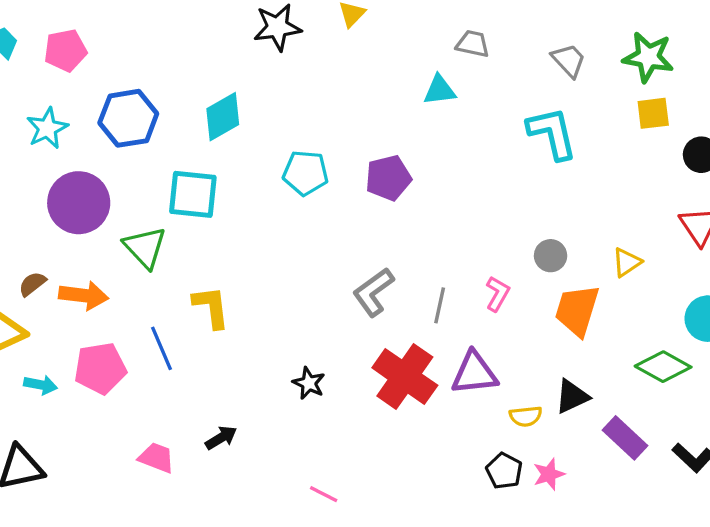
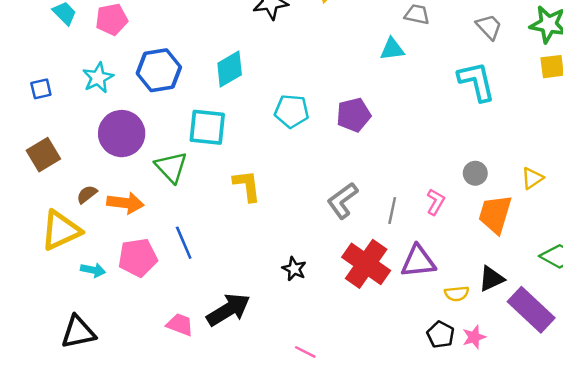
yellow L-shape: (211, 307) -> (247, 186), moved
black arrow: (221, 438) -> (228, 310), size x1.8
purple rectangle: (625, 438) -> (531, 310), size x1.4

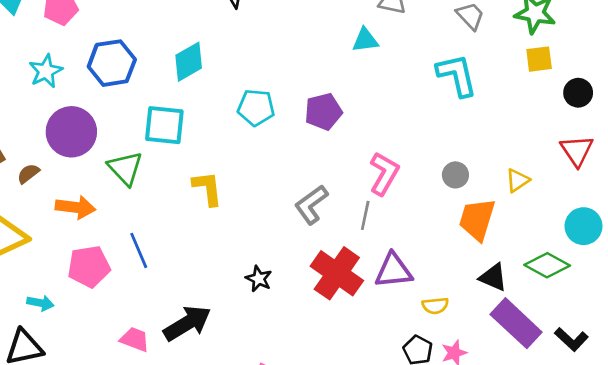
brown semicircle: (87, 194) -> (28, 174), moved
pink L-shape: (436, 202) -> (384, 174), moved, size x1.5
cyan arrow: (93, 270) -> (40, 303), moved
black triangle: (491, 279) -> (493, 277), moved, turned 48

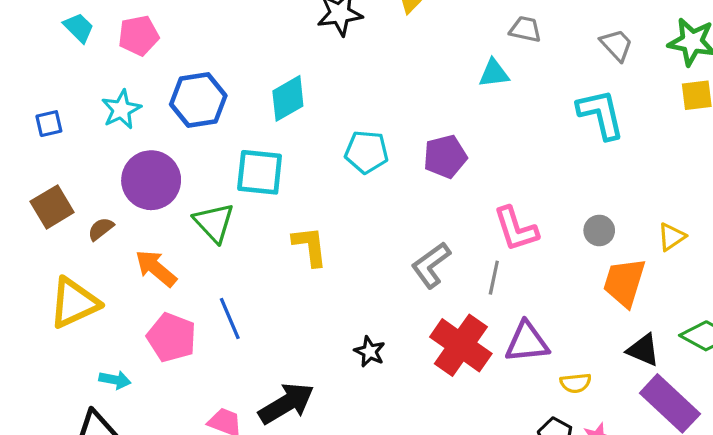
pink L-shape: (384, 174) -> (516, 229), turned 132
orange arrow: (75, 207) -> (156, 268), turned -147
pink pentagon: (89, 267) -> (172, 337), turned 30

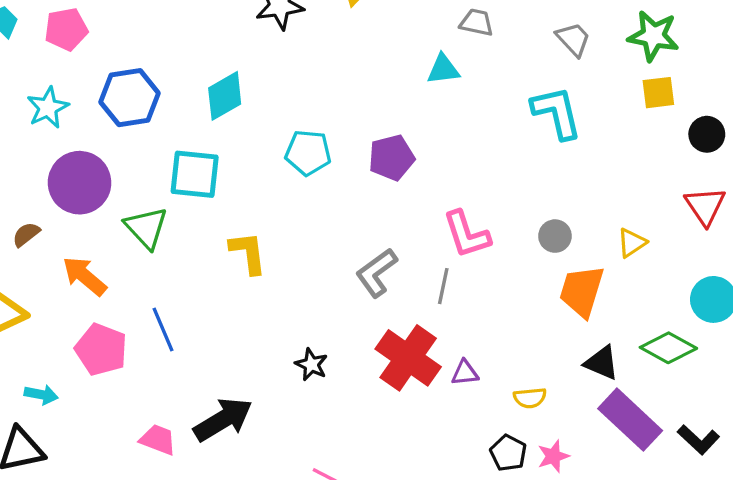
purple triangle: (527, 342) -> (465, 373), moved, size x0.6

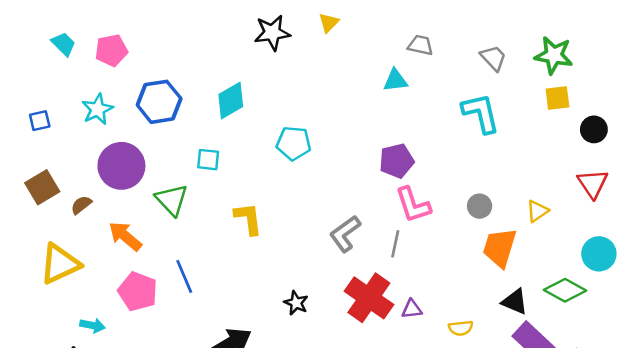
purple pentagon: (391, 158) -> (397, 161), moved
cyan square: (195, 174) -> (208, 160), size x0.6

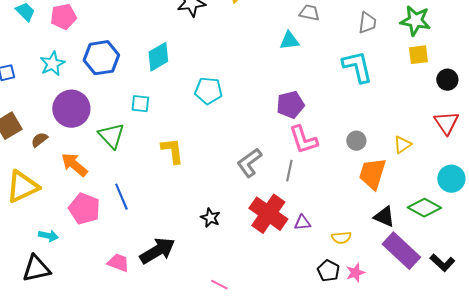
gray trapezoid: (493, 58) -> (367, 23), turned 50

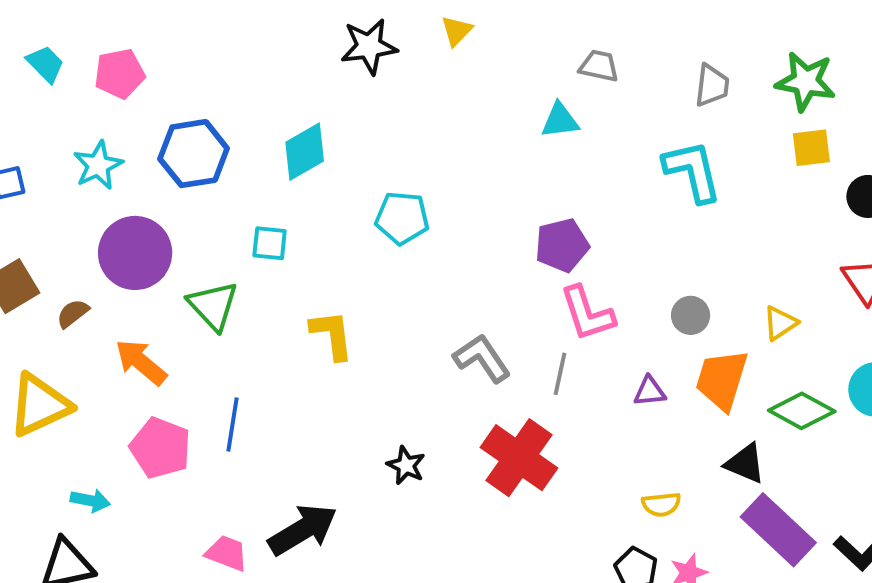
gray L-shape: (249, 163) -> (482, 358), turned 92
blue line: (121, 197) -> (233, 424), turned 32
green diamond: (424, 208) -> (802, 411), moved
purple triangle: (302, 223) -> (650, 391), moved

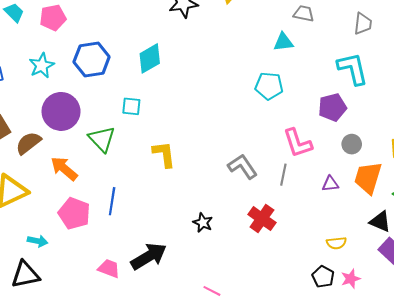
cyan pentagon: (402, 218) -> (269, 86), moved
purple pentagon: (562, 245) -> (332, 107), moved
brown semicircle: (73, 313) -> (28, 143), size x1.5
red cross: (519, 458) -> (262, 219), size x0.7

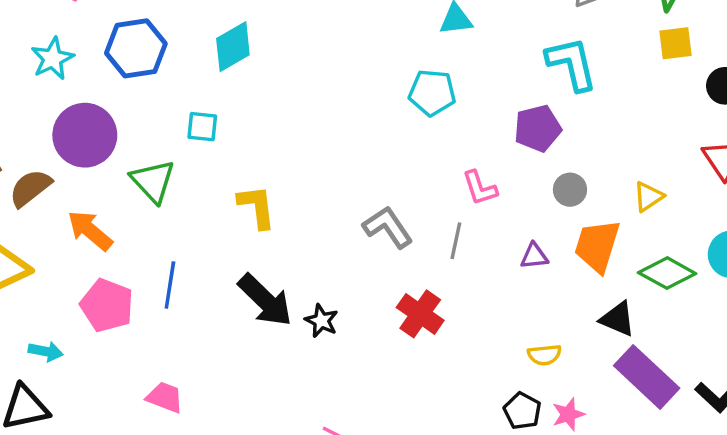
pink L-shape: (298, 143) -> (480, 188), size x0.7
black arrow: (149, 256) -> (265, 300), moved, turned 75

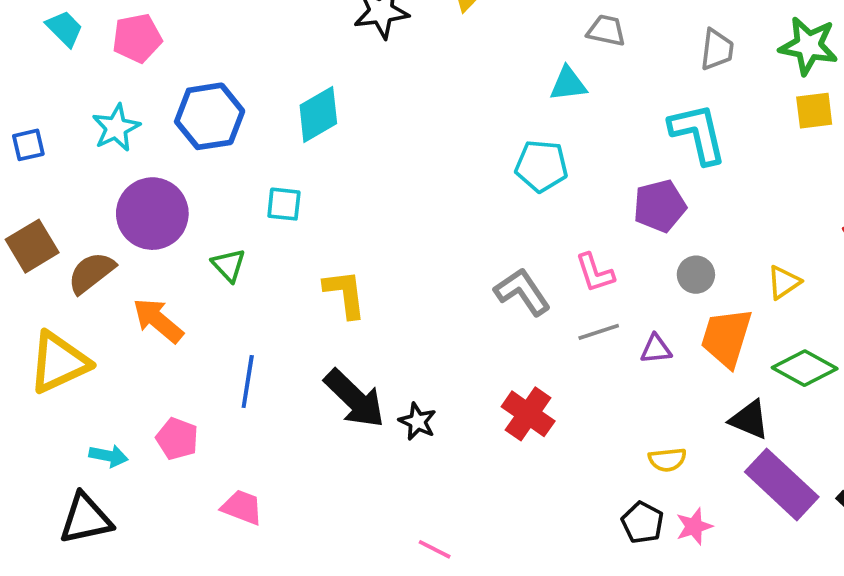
green triangle: (153, 181) -> (229, 265), size x0.7
gray L-shape: (388, 227) -> (522, 292), moved
gray line: (456, 241) -> (599, 332), moved, turned 60
pink pentagon: (107, 305) -> (177, 439), moved, size x0.7

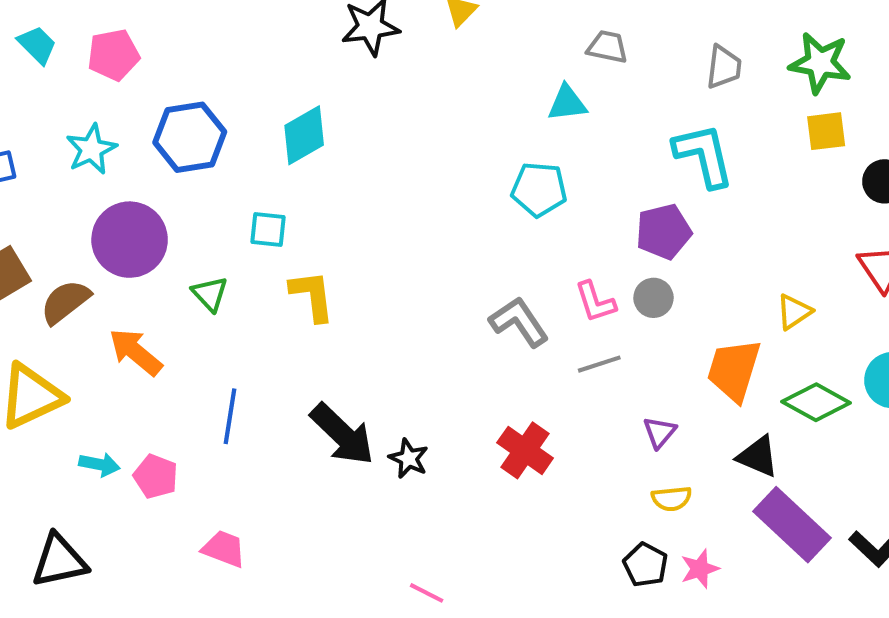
gray circle: (696, 275) -> (654, 298), moved
yellow L-shape: (345, 294) -> (312, 296), moved
purple triangle: (656, 349) -> (660, 432), moved, turned -44
cyan arrow: (108, 456) -> (99, 464), moved

